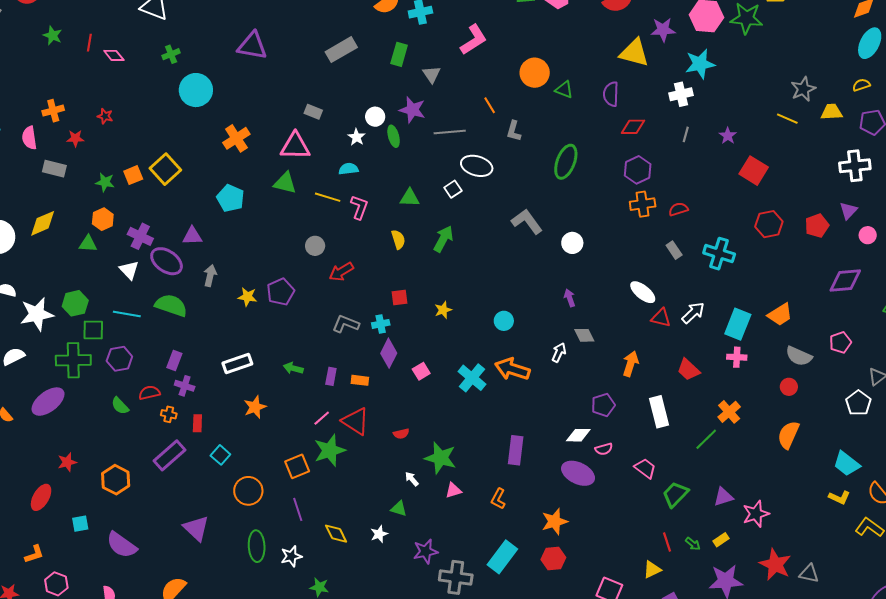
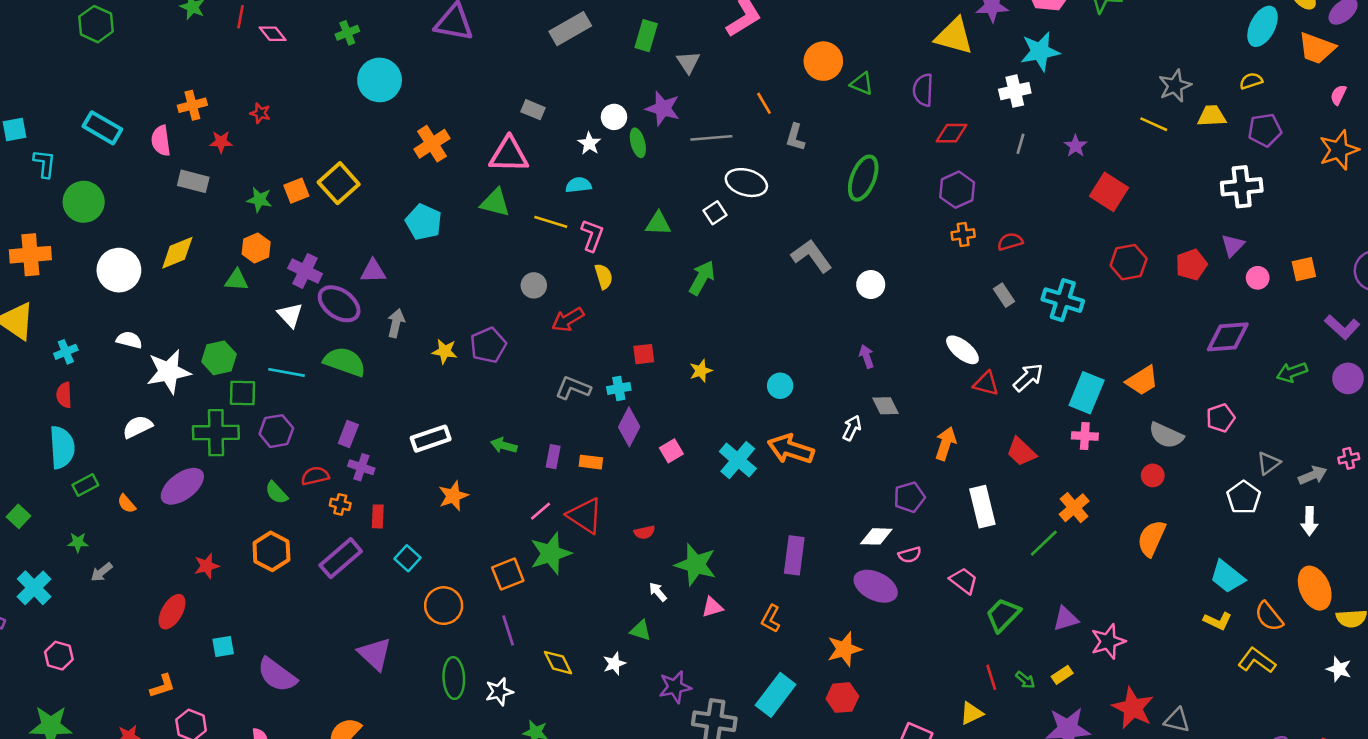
orange cross: (643, 204) -> (963, 234), size x0.7
yellow semicircle: (398, 239) -> (604, 276), moved
orange hexagon: (116, 480) -> (271, 551), moved

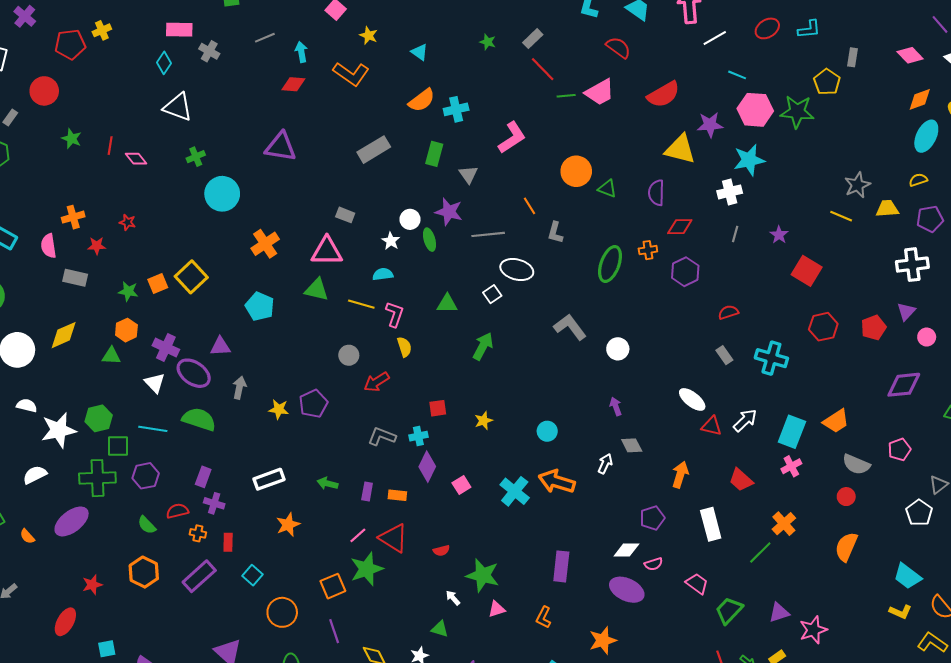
orange cross: (963, 234) -> (648, 250), moved
pink cross: (1085, 436) -> (791, 466), turned -30

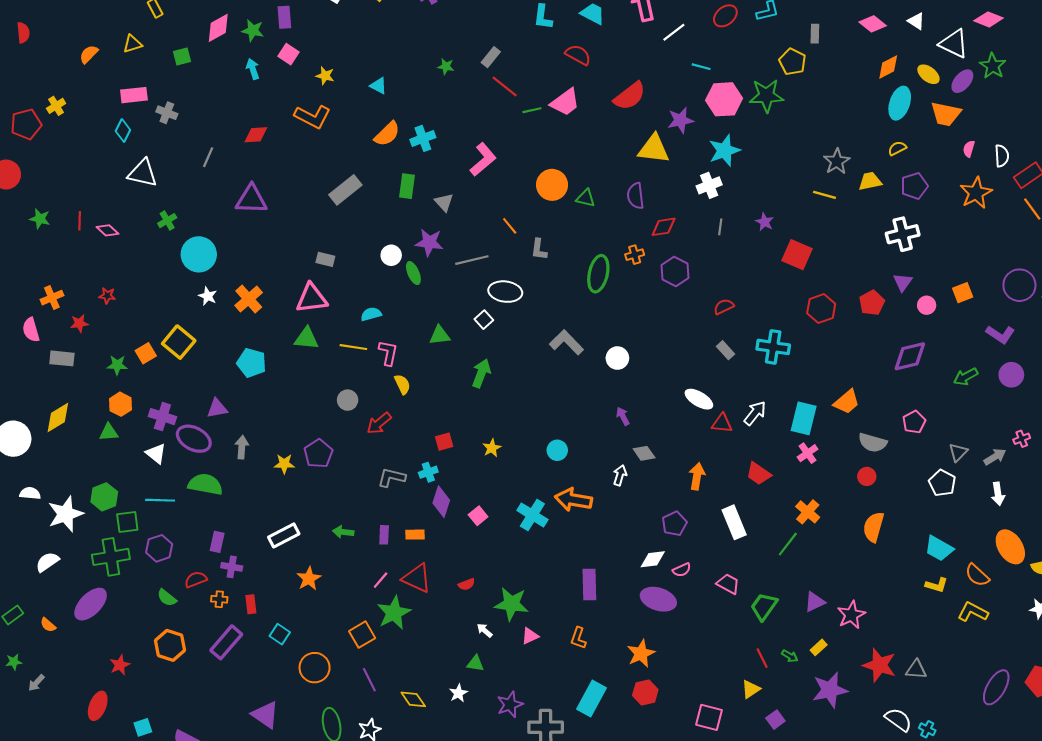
gray line: (265, 38) -> (208, 157), moved, turned -36
cyan arrow: (301, 52) -> (253, 69), moved
white star: (391, 241) -> (208, 296), moved

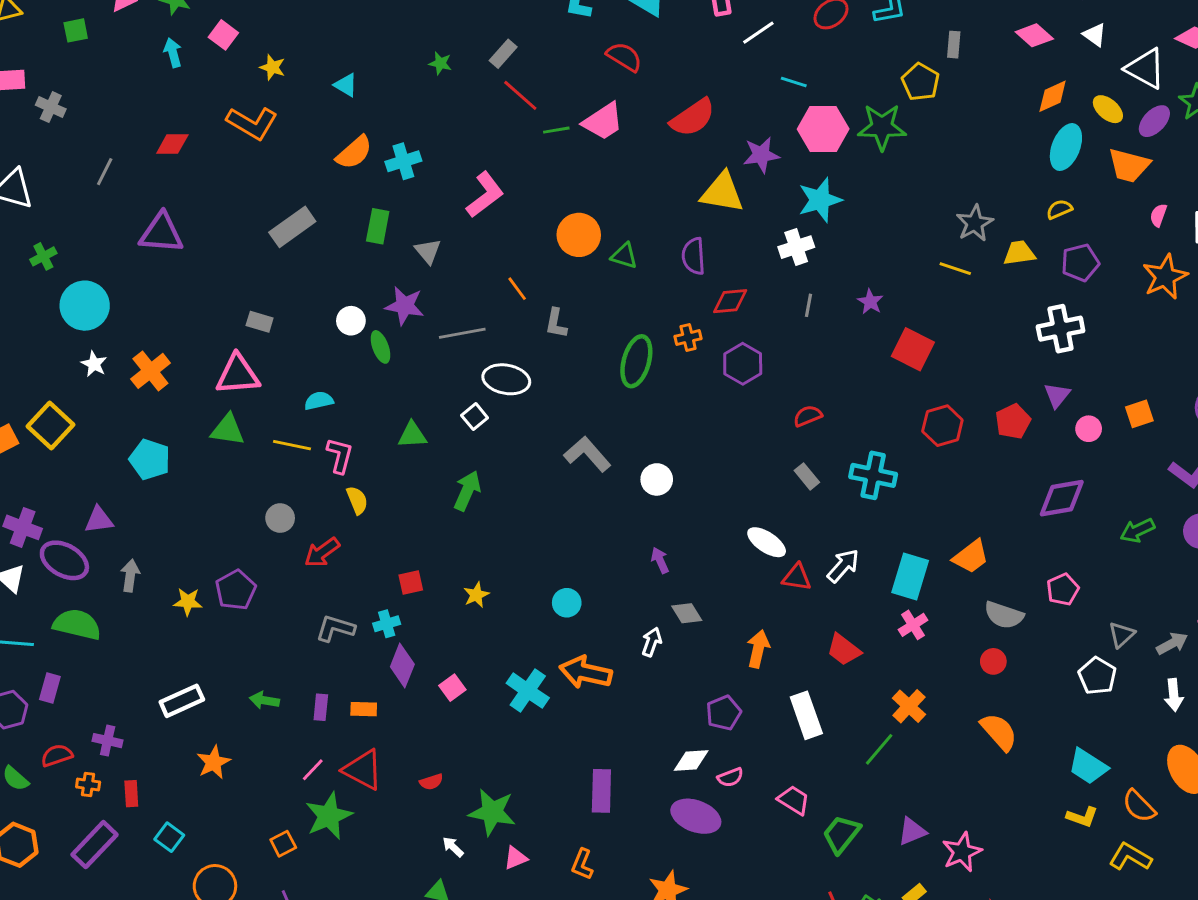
orange semicircle: (874, 527) -> (999, 732), turned 120
purple rectangle: (217, 542) -> (50, 688), moved
orange square: (362, 635) -> (283, 844), size x0.7

